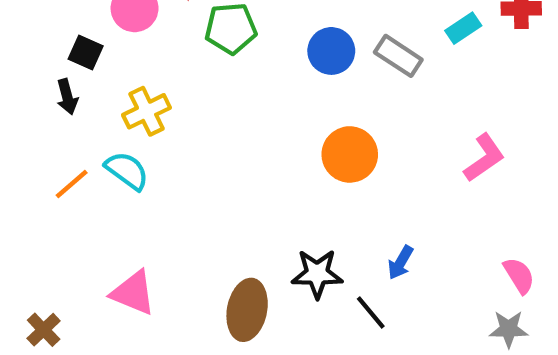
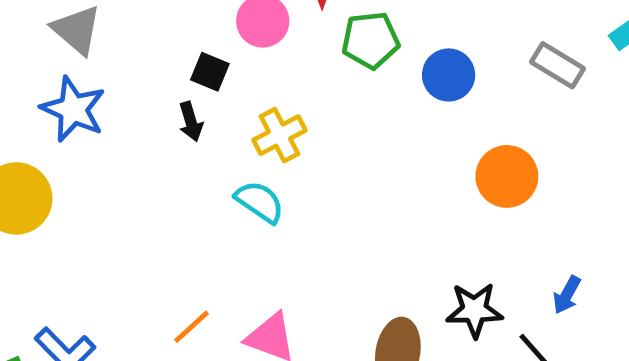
blue circle: (331, 51) -> (449, 75), moved
orange line: (72, 184) -> (192, 327), moved

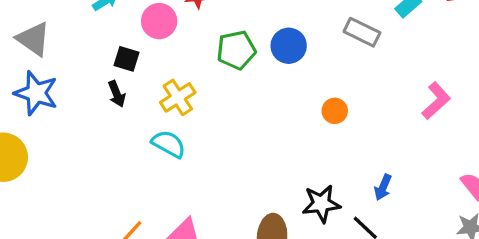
green pentagon: (370, 40) -> (236, 50), moved
orange circle: (507, 176) -> (335, 111), size x0.6

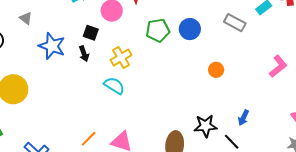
gray triangle: (33, 39) -> (26, 18), moved, size x0.6
blue star: (36, 93) -> (52, 46), moved

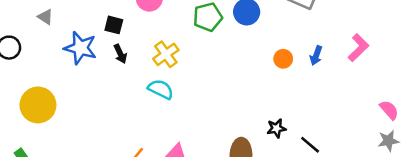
black square: (91, 33) -> (114, 25), moved
blue arrow: (243, 118) -> (316, 56), moved
black star: (205, 126) -> (276, 128), size x0.7

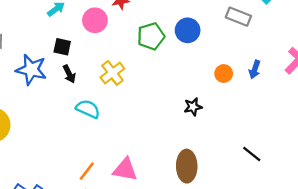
cyan semicircle: (161, 89) -> (88, 109), moved
black star: (276, 128) -> (193, 107), moved

